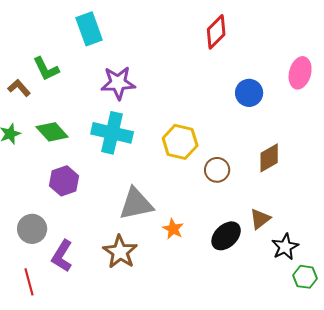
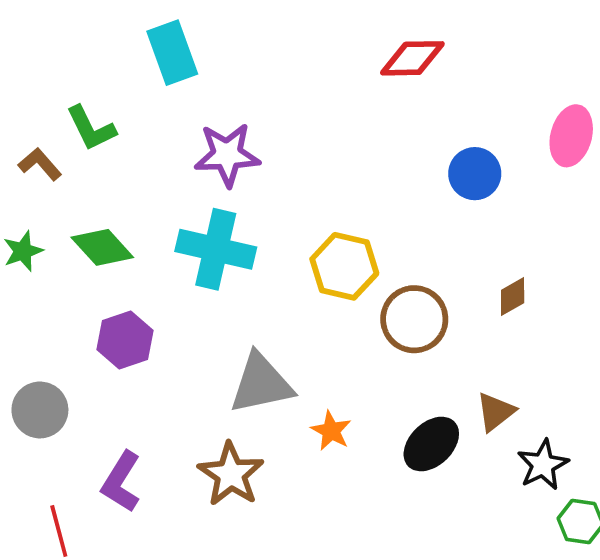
red diamond: (216, 32) -> (412, 58), turned 44
brown diamond: (269, 158) -> (513, 297), size x0.7
brown circle: (217, 170) -> (414, 319), size x1.4
gray circle: (32, 229) -> (40, 410), moved

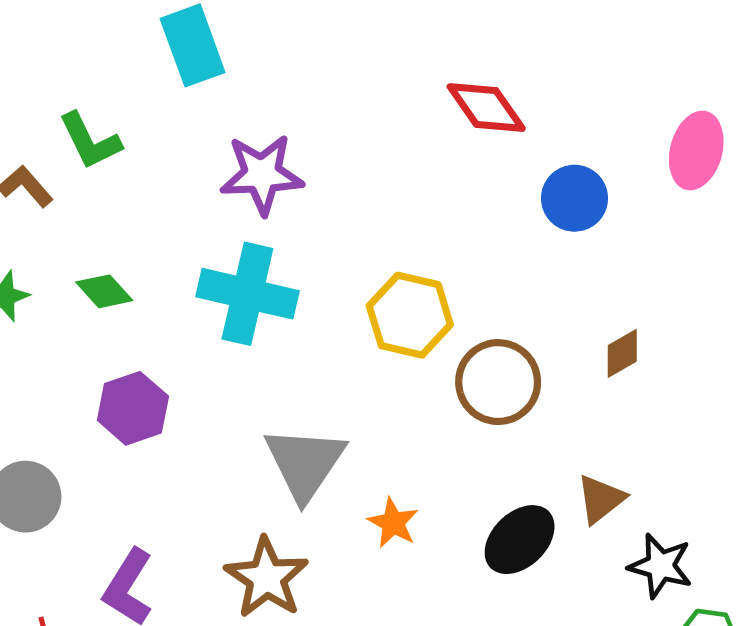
red diamond: (412, 58) -> (486, 108), moved, turned 56
green diamond: (102, 247) -> (104, 291), size x0.7
gray triangle: (261, 383) -> (305, 463), turned -44
black star: (543, 465) -> (660, 566), turned -30

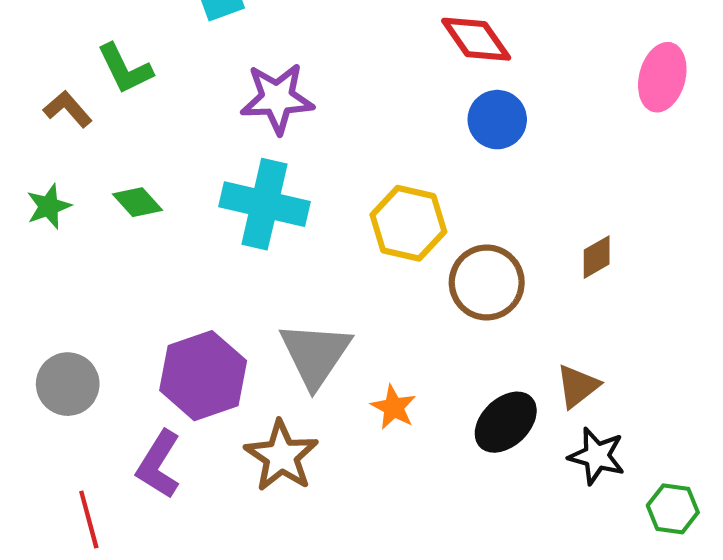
blue circle: (574, 198) -> (497, 120), moved
purple hexagon: (133, 408) -> (203, 376), moved, size x1.4
black star: (660, 566) -> (597, 456), moved

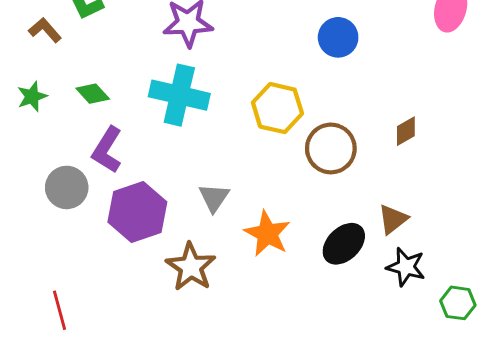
gray triangle: (315, 354) -> (214, 198), size x0.6
gray circle: (68, 384) -> (67, 187), moved
orange star: (394, 407) -> (267, 234), size x1.5
purple L-shape: (159, 464) -> (107, 150), moved

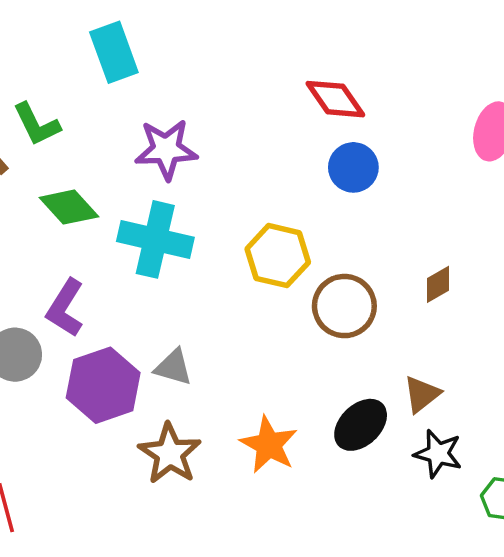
green diamond: (93, 94) -> (69, 207), moved, size x1.4
gray triangle: (214, 198) -> (173, 367), moved, turned -48
orange star: (267, 234) -> (269, 445), moved

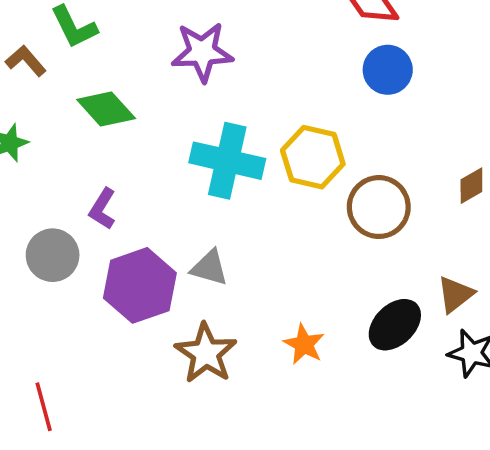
cyan cross: (155, 239) -> (227, 161), moved
purple L-shape: (65, 308) -> (102, 209), size x0.7
orange star: (269, 445) -> (304, 344), size x0.7

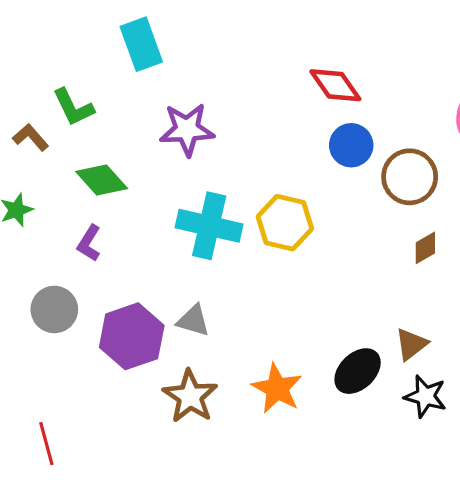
brown circle: (379, 207) -> (410, 177), moved
purple L-shape: (102, 209) -> (89, 243), moved
orange star: (304, 344) -> (277, 388), size x1.4

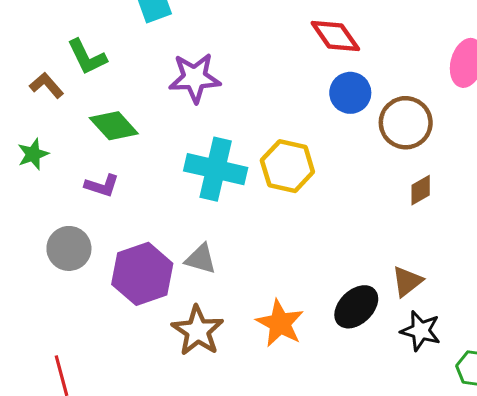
purple L-shape: (89, 243) -> (102, 186), turned -104

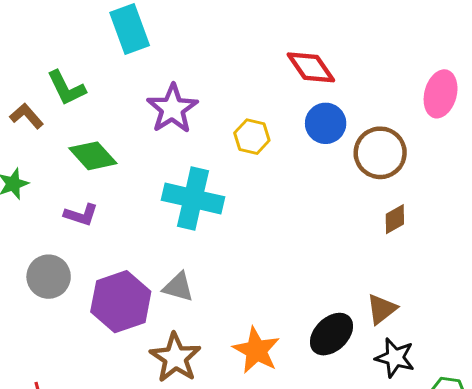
purple star: (195, 78) -> (172, 109), turned -30
yellow hexagon: (287, 166) -> (252, 137), moved, size x0.7

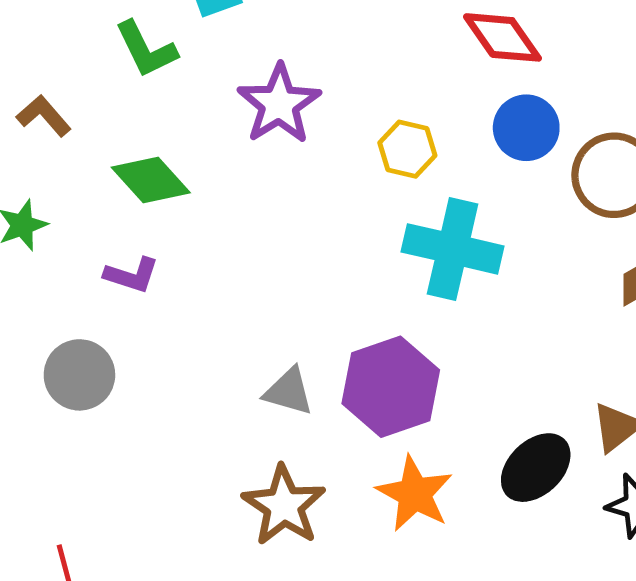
green L-shape: (66, 88) -> (146, 49), moved
cyan cross: (193, 199) -> (453, 249), moved
purple hexagon: (121, 302) -> (391, 387), moved

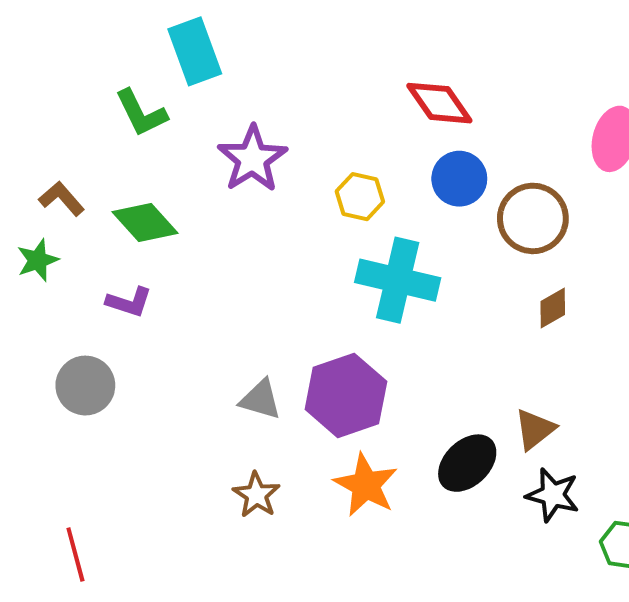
brown L-shape: (44, 116) -> (61, 199), moved
brown star: (284, 506) -> (256, 495), size x0.7

